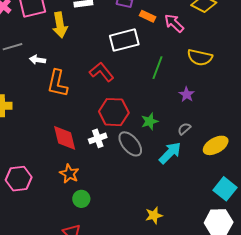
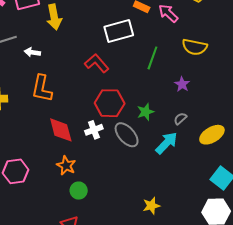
orange L-shape: (57, 83) -> (42, 89), moved

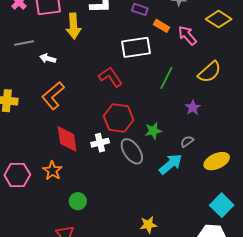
yellow semicircle: (195, 47) -> (210, 72), turned -60
orange L-shape: (42, 89) -> (53, 96), turned 32
orange star: (66, 166) -> (52, 171), moved

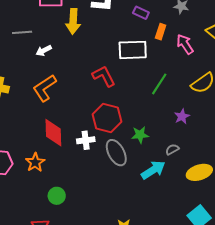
orange rectangle: (161, 26) -> (161, 32), turned 70
white arrow: (48, 59) -> (44, 51), turned -49

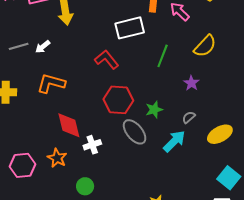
gray line: (22, 32) -> (19, 46), moved
orange L-shape: (45, 88) -> (51, 83), turned 60
white cross: (86, 140) -> (92, 145), moved

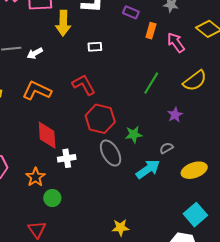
white rectangle: (130, 28) -> (95, 47), moved, size x0.5
red L-shape: (107, 60) -> (84, 85), moved
orange star: (57, 158) -> (35, 177), moved

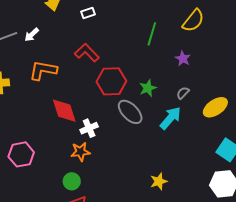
orange star: (35, 177) -> (80, 152), moved, turned -30
green circle: (52, 198) -> (72, 181), moved

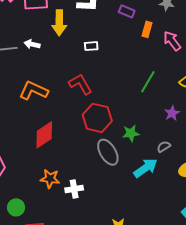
white arrow: (32, 35) -> (32, 44), moved, turned 42
red diamond: (64, 111) -> (44, 135), turned 60
white cross: (89, 128) -> (74, 189), moved
green circle: (72, 181) -> (16, 207), moved

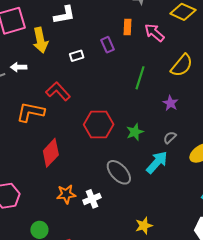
purple rectangle: (127, 11) -> (108, 45), moved, turned 56
red L-shape: (80, 84) -> (58, 91), moved
gray ellipse: (108, 152) -> (119, 172), moved

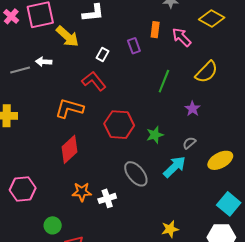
yellow arrow: (40, 40) -> (67, 36), turned -40
white rectangle: (77, 56) -> (102, 54), turned -48
red L-shape: (58, 91) -> (94, 81), moved
orange L-shape: (30, 112) -> (69, 108), moved
yellow star: (144, 226) -> (170, 229), moved

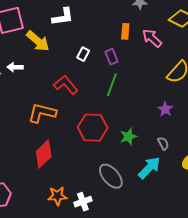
purple rectangle: (134, 46) -> (111, 57), moved
white rectangle: (102, 54) -> (83, 54), moved
green line: (164, 81) -> (112, 85), moved
gray semicircle: (189, 143) -> (163, 143), turned 104

